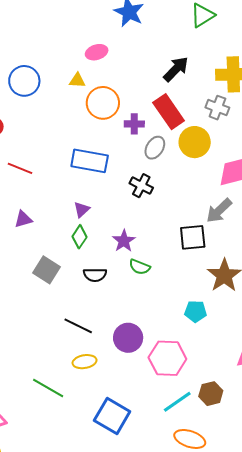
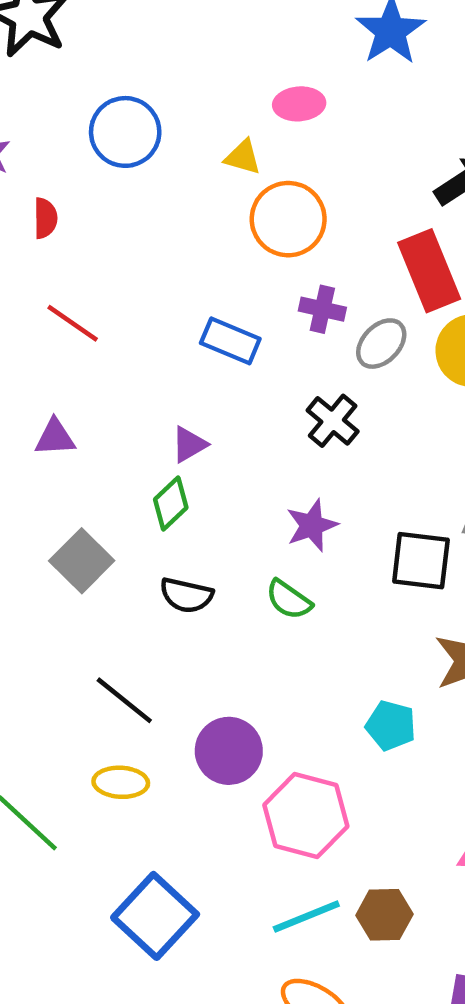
purple cross: (134, 124) -> (322, 309), moved
blue rectangle: (90, 161) -> (230, 341), size x0.7
purple star: (124, 241) -> (312, 525), moved

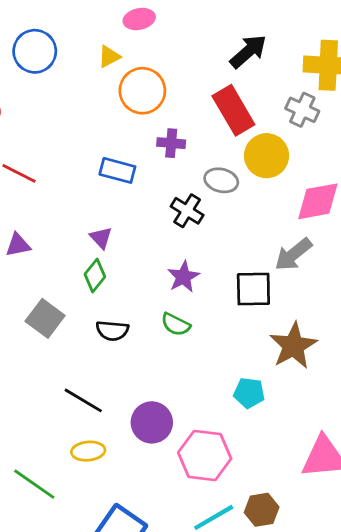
yellow triangle: (243, 157) -> (109, 57), turned -35
gray ellipse: (381, 344) -> (221, 180), moved, turned 68
purple triangle: (189, 444) -> (101, 238), turned -35

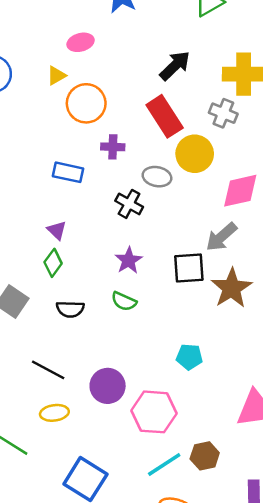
brown star: (293, 346) -> (232, 288), moved

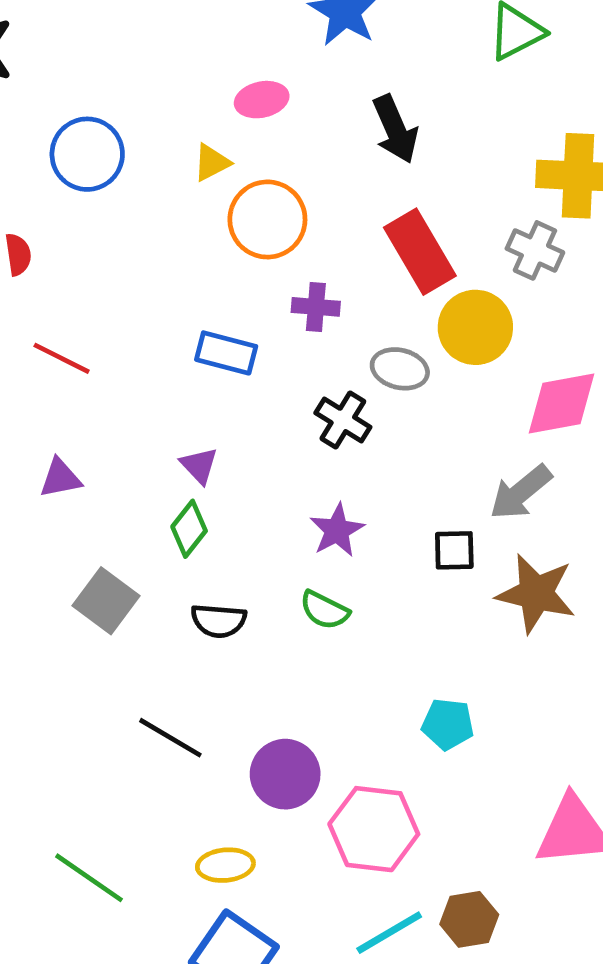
black arrow: (175, 66) -> (395, 129), moved, turned 108
black square: (189, 268) -> (454, 550), size x0.7
brown star: (232, 288) -> (536, 593), turned -30
yellow ellipse: (54, 413) -> (225, 865), moved

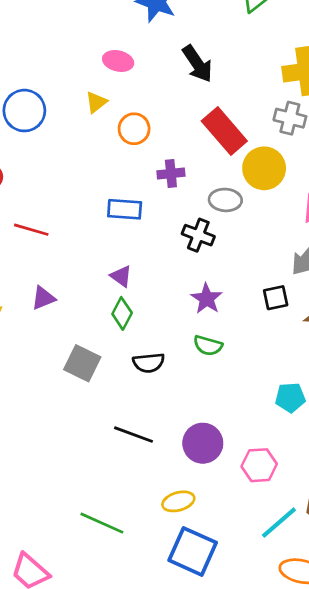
pink ellipse: (262, 100) -> (118, 61), turned 36
orange circle: (267, 219) -> (134, 129), size x0.7
pink hexagon: (374, 829) -> (259, 465), size x0.7

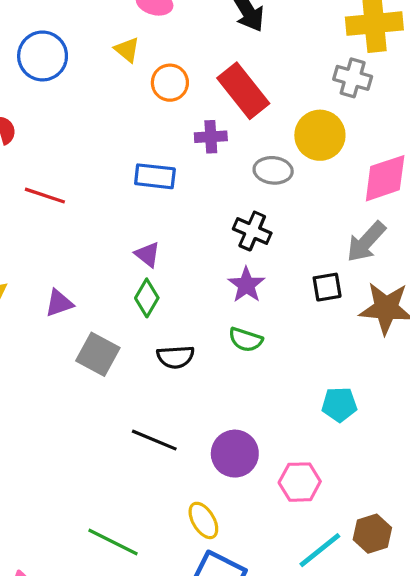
yellow triangle: (96, 102) -> (127, 50), turned -45
red rectangle: (224, 131) -> (243, 91), moved
black cross: (198, 235) -> (252, 231), moved
purple triangle: (43, 298) -> (59, 303), moved
yellow ellipse: (178, 501) -> (203, 520), turned 72

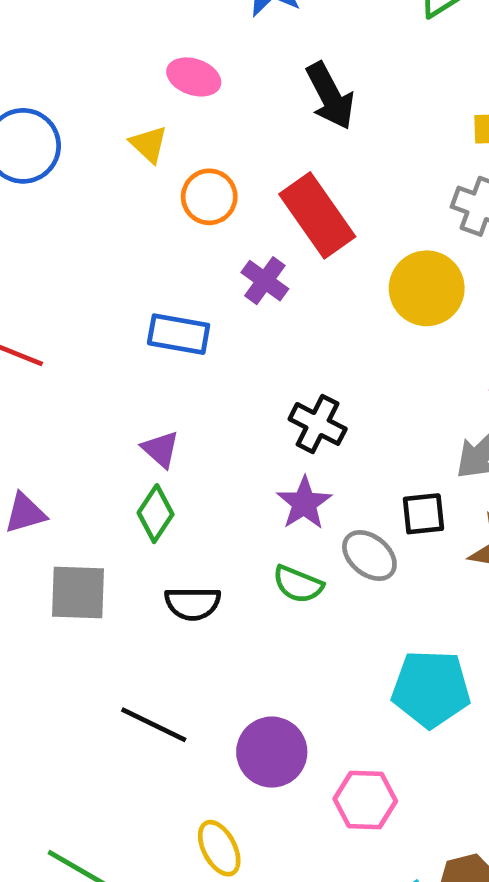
purple cross: (211, 137) -> (265, 281), turned 36
gray ellipse: (273, 170) -> (369, 556), moved, turned 30
gray square: (98, 354) -> (78, 592), turned -30
cyan pentagon: (339, 404) -> (431, 689), size x1.5

